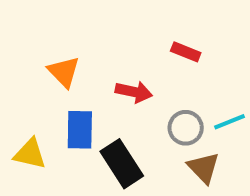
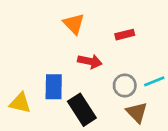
red rectangle: (186, 52) -> (125, 35), turned -36
orange triangle: (64, 72) -> (74, 24), moved

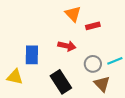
orange triangle: (74, 24) -> (73, 14), moved
blue rectangle: (54, 87) -> (32, 55), moved

